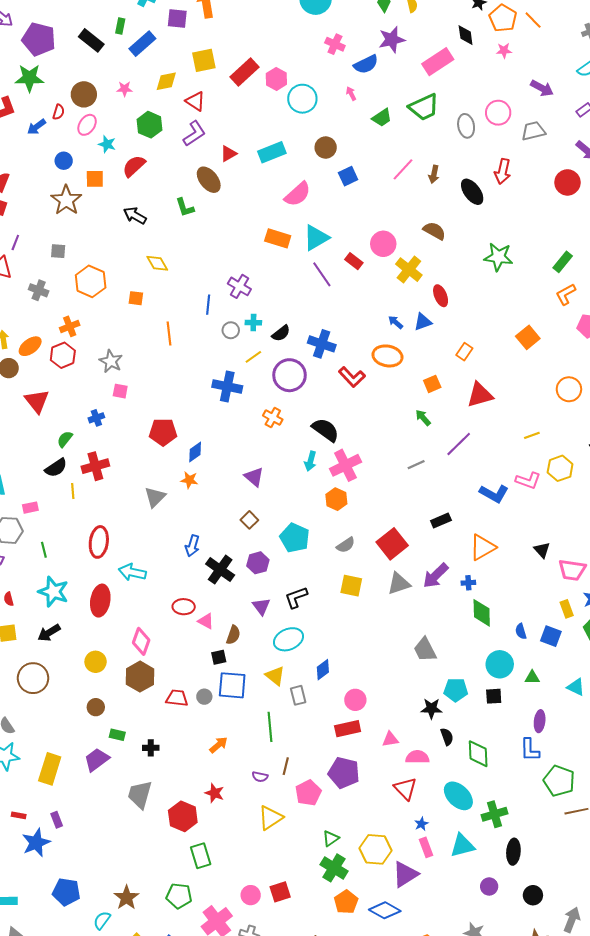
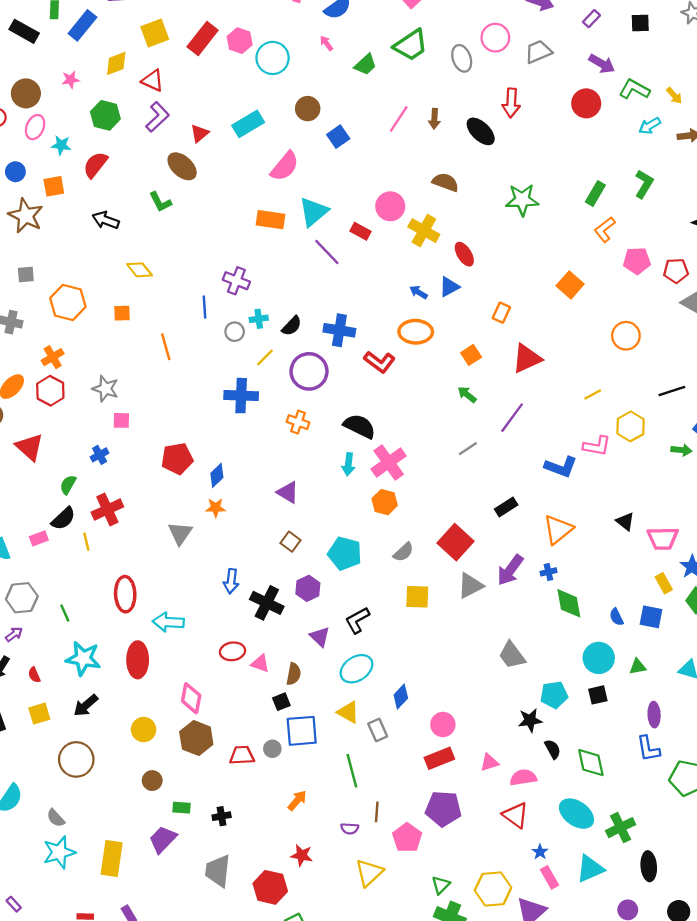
pink rectangle: (30, 508) -> (39, 538), moved

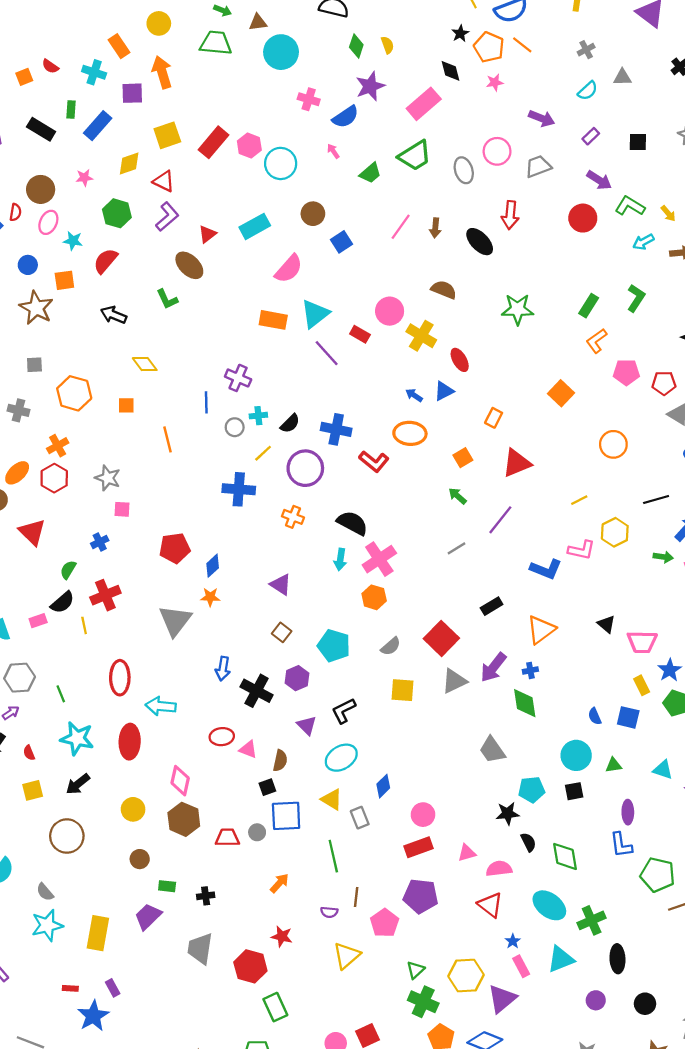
gray triangle: (180, 533) -> (175, 621), size x1.4
green diamond: (569, 603) -> (525, 703), moved

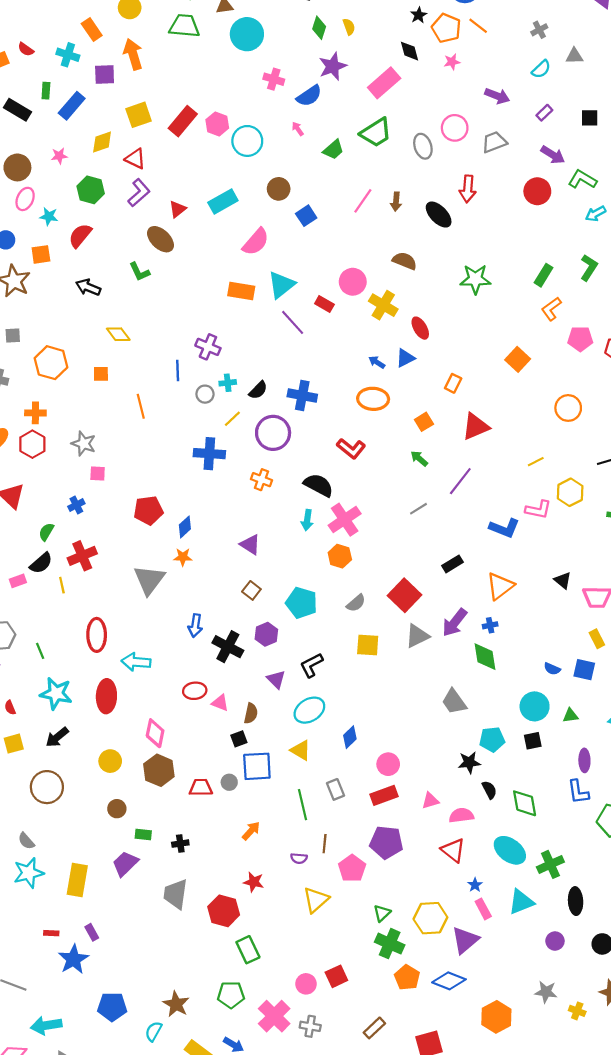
orange cross: (58, 446) -> (35, 413), turned 30
red L-shape: (374, 461) -> (351, 449), moved
blue semicircle: (595, 716) -> (552, 669), turned -42
gray rectangle: (360, 818) -> (336, 789), moved

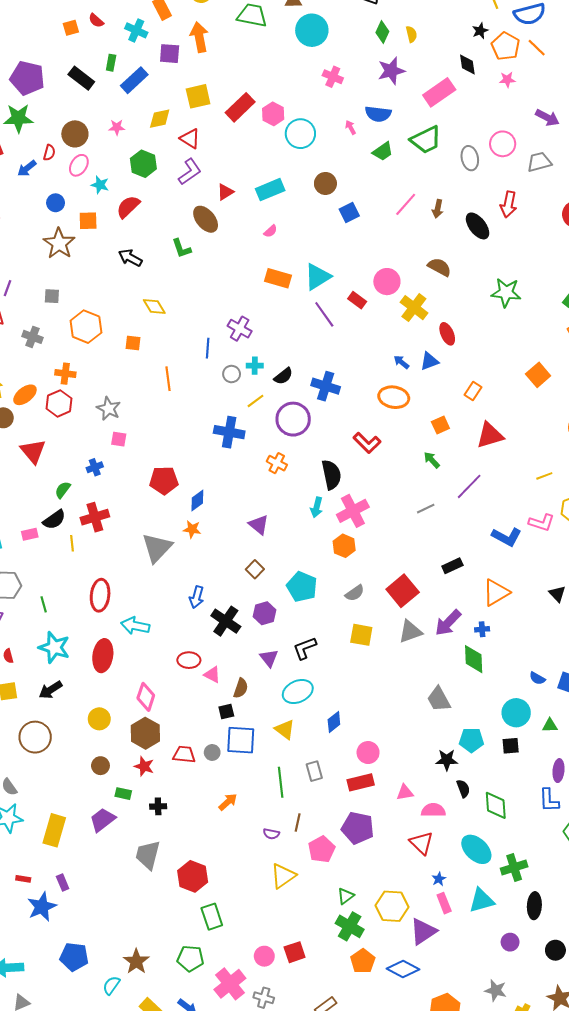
blue semicircle: (309, 96) -> (378, 114), moved, turned 35
pink semicircle: (256, 242) -> (271, 231), moved, size x0.5
black semicircle: (319, 485) -> (331, 475), turned 44
red star: (254, 882) -> (144, 766), moved

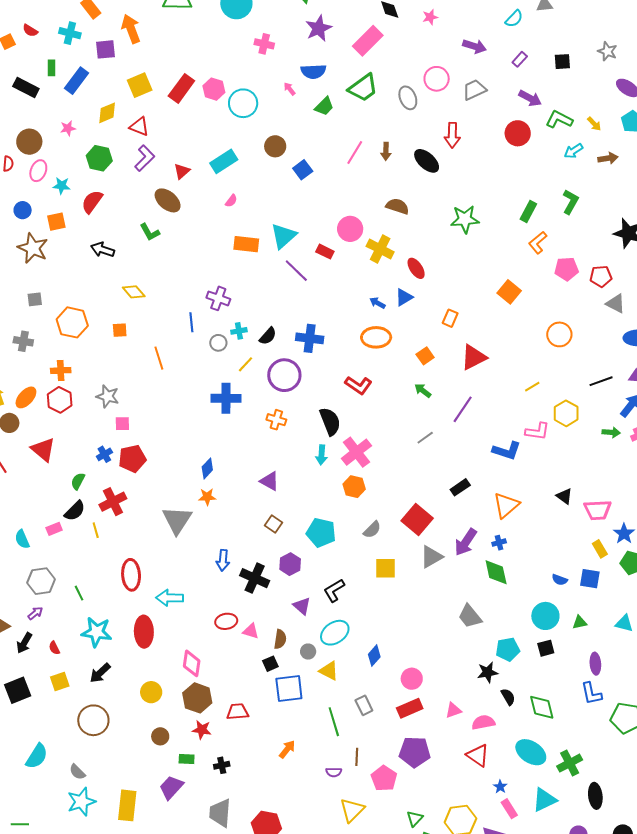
red pentagon: (164, 480) -> (132, 459), moved
gray circle: (212, 752) -> (308, 652), moved

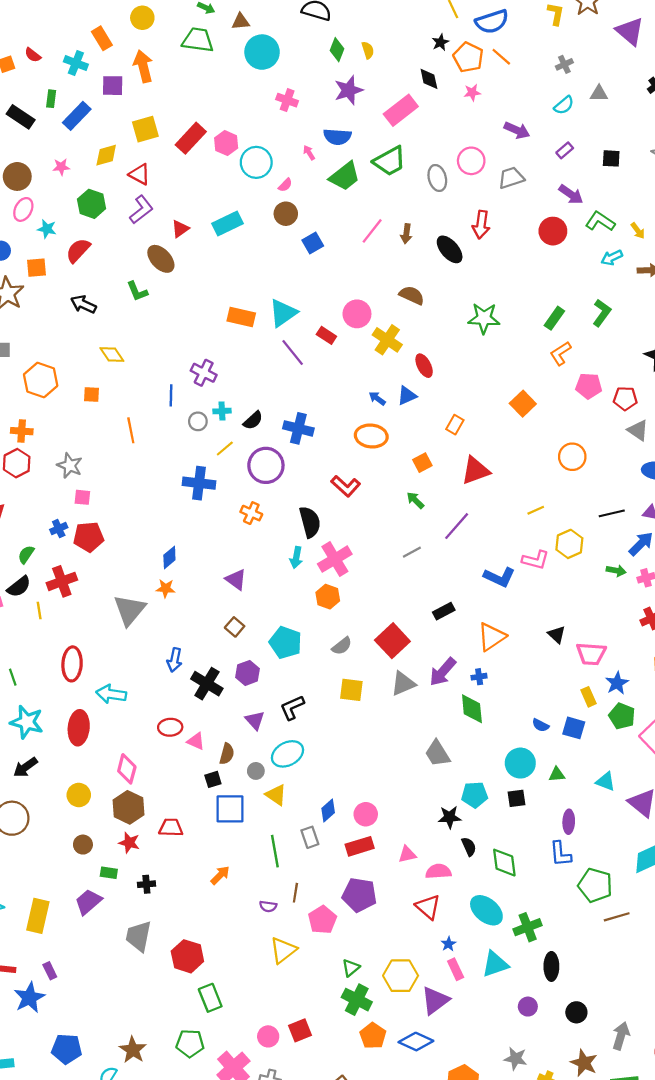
green trapezoid: (324, 106) -> (345, 176), size x1.4
pink semicircle: (231, 201) -> (285, 185), moved
blue diamond: (374, 656) -> (328, 810), moved

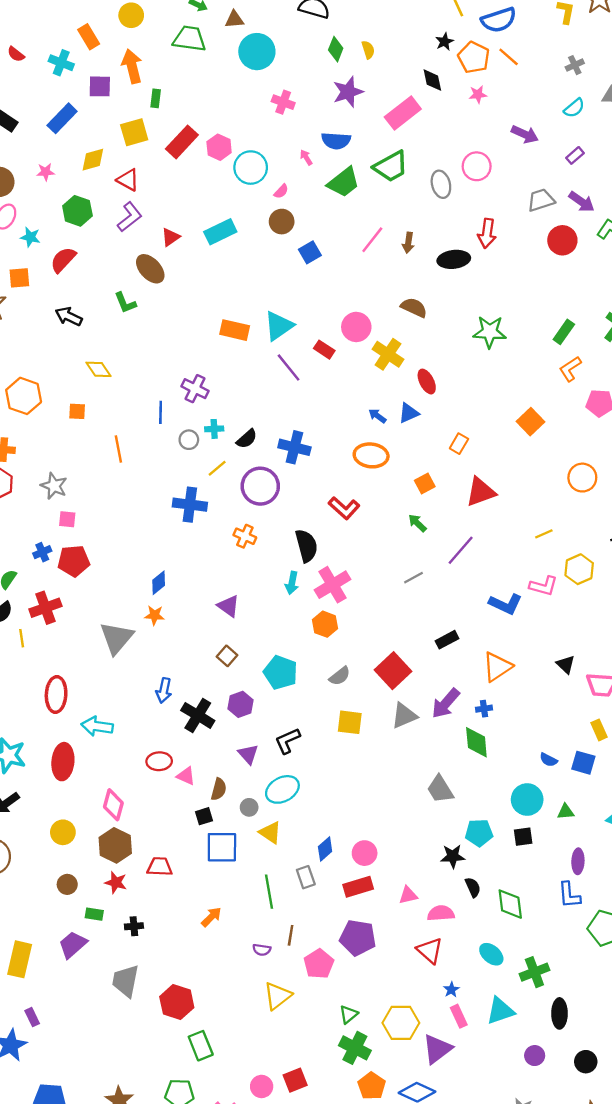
green rectangle: (51, 99) -> (156, 98), moved
gray trapezoid: (511, 178) -> (541, 200), moved
black ellipse: (450, 249) -> (454, 259), turned -56
cyan ellipse: (486, 910) -> (491, 954), size x0.7

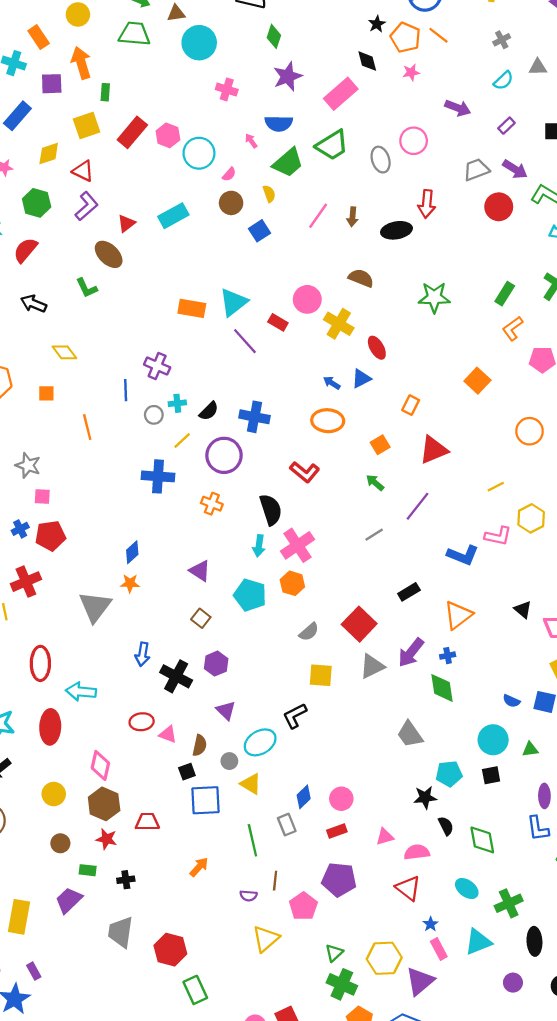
yellow semicircle: (368, 50) -> (269, 194), moved
cyan pentagon: (281, 672) -> (250, 595), moved
black L-shape: (287, 741) -> (295, 716), moved
red rectangle: (358, 887) -> (337, 831), size x0.7

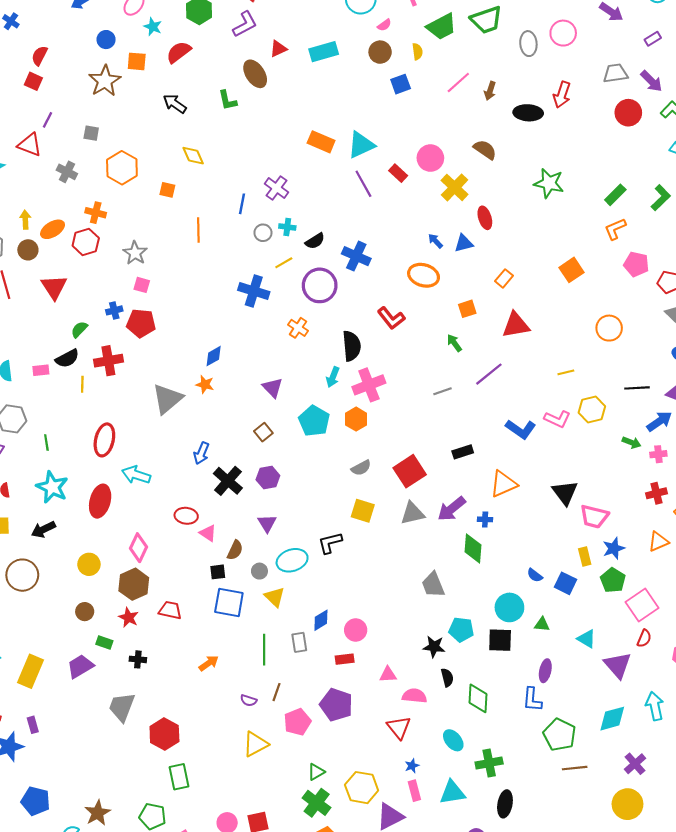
black triangle: (523, 610) -> (565, 493), size x1.5
black square: (491, 775) -> (500, 640), size x1.4

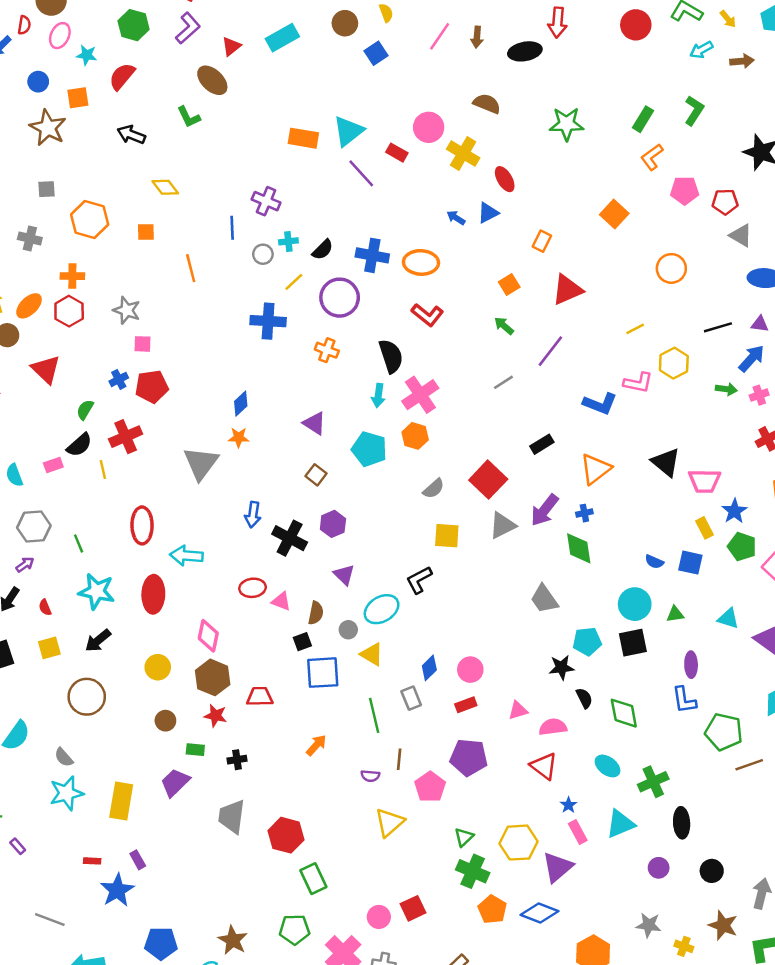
orange ellipse: (424, 275) -> (421, 262), moved

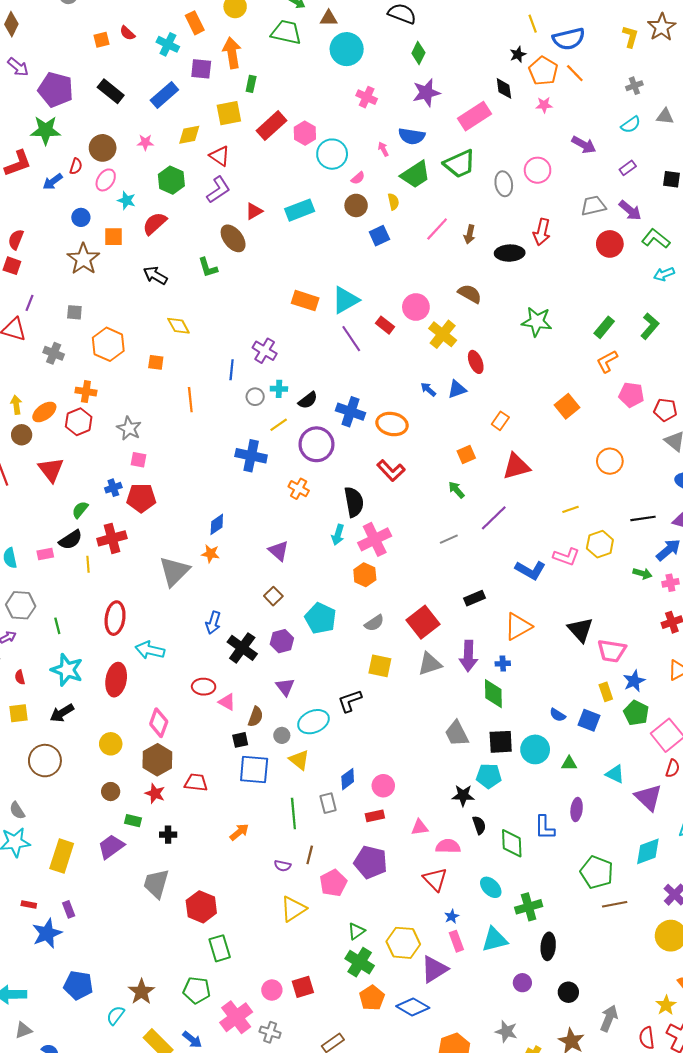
cyan pentagon: (369, 449) -> (321, 618), moved
purple arrow: (545, 510) -> (468, 656), turned -44
black square: (633, 643) -> (501, 742), moved
blue L-shape: (684, 700) -> (545, 827), moved

